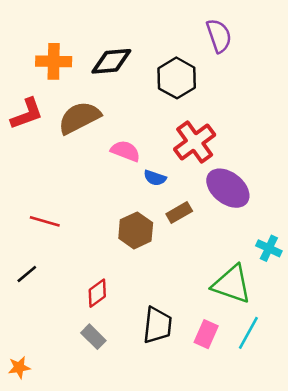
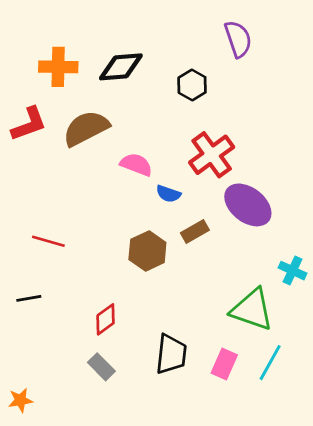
black hexagon: (177, 78) -> (192, 85), size x0.7
black line: (27, 274) -> (29, 298), turned 30

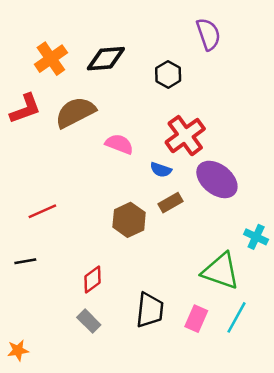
orange cross: (58, 67) -> (51, 59), turned -36
blue semicircle: (168, 194) -> (161, 170), moved
red line: (48, 241) -> (42, 211), turned -40

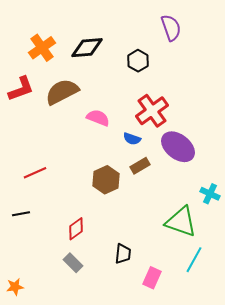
black trapezoid: (150, 310) -> (123, 254), size x0.7
pink rectangle: (196, 319) -> (152, 278), moved

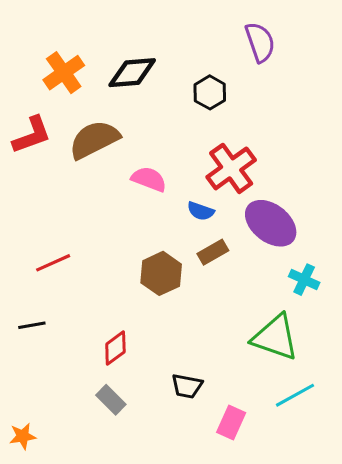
cyan cross: (210, 194) -> (304, 280), moved
black trapezoid: (123, 254) -> (187, 386), turned 95
cyan line: (194, 260) -> (295, 395), turned 32

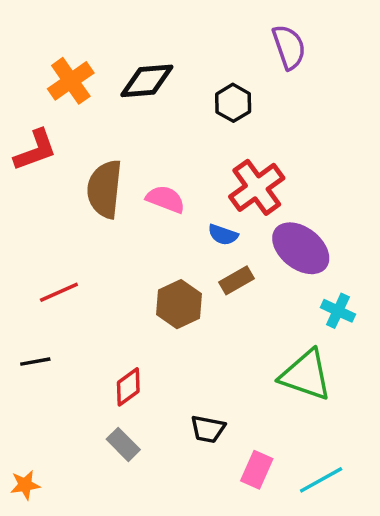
brown semicircle: (94, 140) -> (105, 189), moved, turned -57
cyan line: (295, 395) -> (321, 480), moved

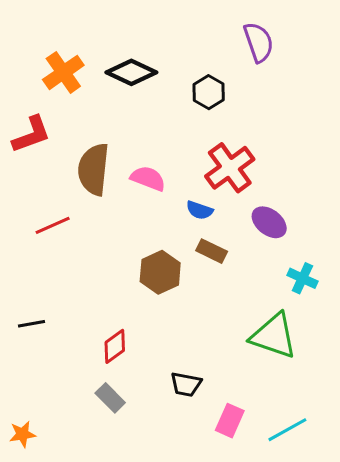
black diamond: (147, 81) -> (131, 72), turned 30
purple ellipse: (301, 248) -> (269, 222), size x0.7
brown rectangle: (236, 280) -> (212, 251), turned 56
red line: (59, 292) -> (53, 225), moved

